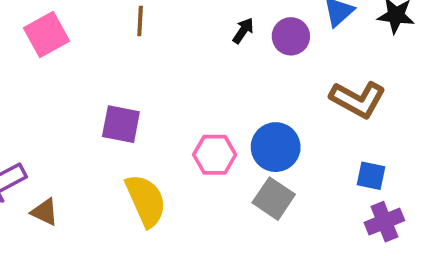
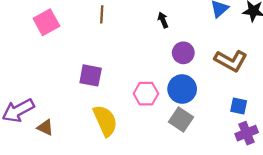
black arrow: (243, 31) -> (163, 20), turned -56
purple circle: (291, 36) -> (183, 53), moved

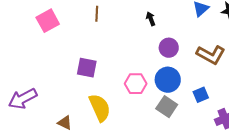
blue square: (239, 106) -> (201, 95), moved, turned -35
brown triangle: (45, 127) -> (65, 123), moved

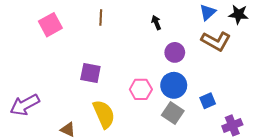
brown L-shape: (211, 55) -> (216, 41), moved

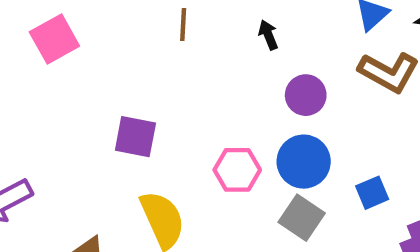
brown line: (101, 17) -> (183, 24), moved

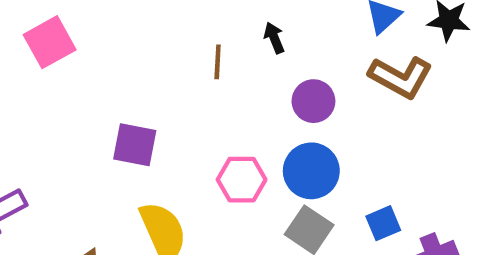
brown line: (183, 24) -> (218, 62), moved
blue square: (372, 193) -> (383, 223), moved

